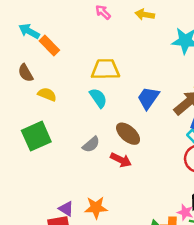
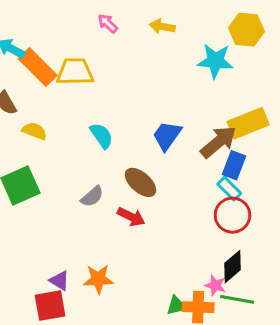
orange rectangle: (49, 46) -> (38, 67), size x1.4
yellow trapezoid: (105, 69) -> (75, 72), moved

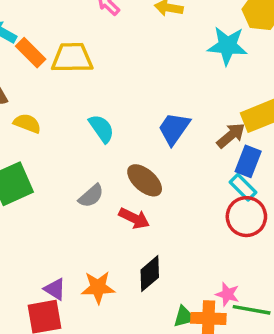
orange rectangle: (38, 67) -> (31, 53), size x0.7
brown arrow: (218, 142) -> (231, 135), size x0.7
black diamond: (232, 267) -> (150, 274), moved

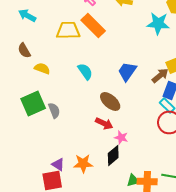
orange rectangle: (31, 53) -> (93, 25), moved, size x1.4
gray semicircle: (91, 196) -> (54, 110), moved, turned -70
pink star: (227, 294) -> (121, 137), moved

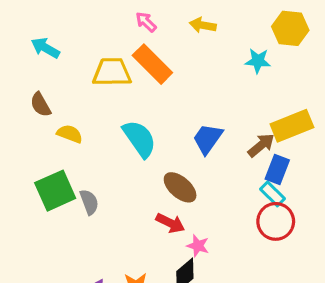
cyan star: (158, 23) -> (258, 61), size x0.7
cyan semicircle: (85, 71) -> (139, 139), size x1.4

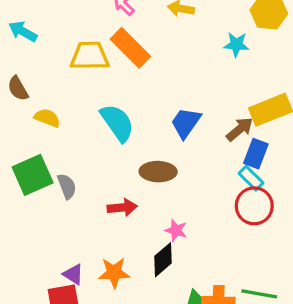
brown ellipse: (180, 187) -> (158, 172), turned -40
red arrow: (170, 223) -> (122, 207), moved, turned -32

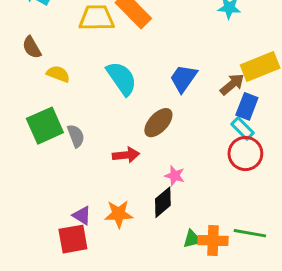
brown ellipse: (158, 172) -> (158, 123), turned -48

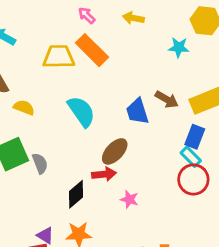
blue trapezoid: (183, 78) -> (137, 111), turned -52
brown arrow: (232, 84) -> (167, 99), moved, turned 70
red arrow: (126, 155) -> (104, 174), moved
black diamond: (163, 202) -> (76, 194), moved

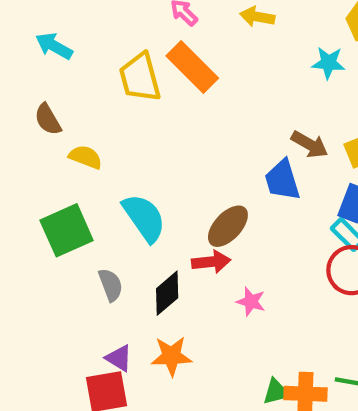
yellow trapezoid: (59, 57) -> (140, 77), turned -104
cyan semicircle: (81, 111) -> (144, 218), moved
blue trapezoid: (137, 111) -> (282, 180), moved
gray semicircle: (40, 163) -> (111, 285), moved

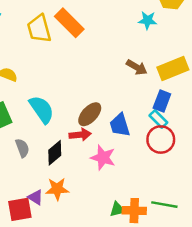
blue trapezoid: (282, 180) -> (120, 125), moved
pink star: (251, 302) -> (103, 158), size x1.5
purple triangle: (119, 358) -> (36, 197), moved

